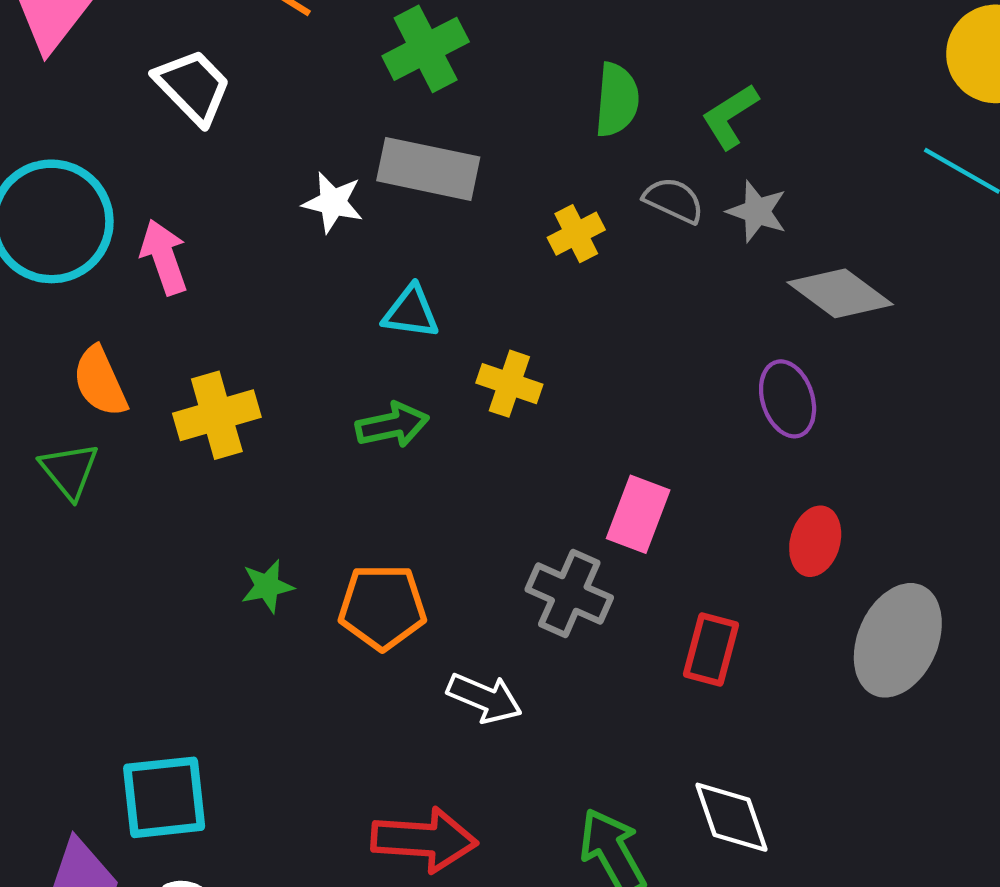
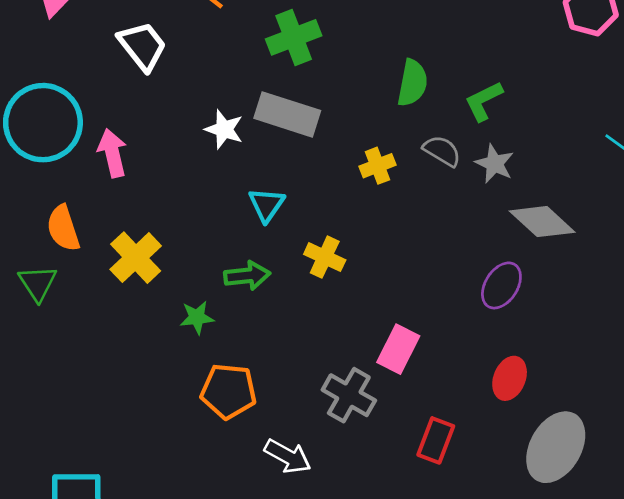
cyan triangle: (411, 312) -> (267, 205), turned 51
purple ellipse: (788, 399) -> (501, 285), turned 45
yellow cross: (217, 415) -> (136, 258), turned -33
green star: (267, 586) -> (197, 317), moved

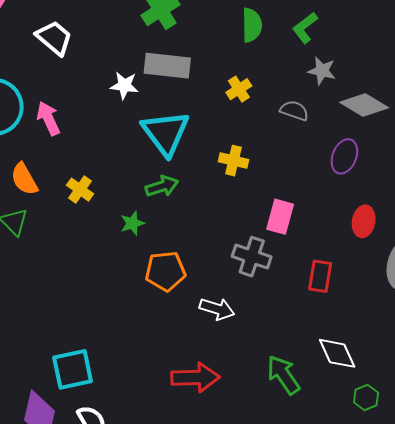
gray semicircle: (442, 151) -> (294, 111), moved
cyan triangle: (267, 205) -> (166, 133), size x1.8
yellow cross: (325, 257) -> (233, 161), moved
yellow cross: (136, 258) -> (80, 190), size x0.7

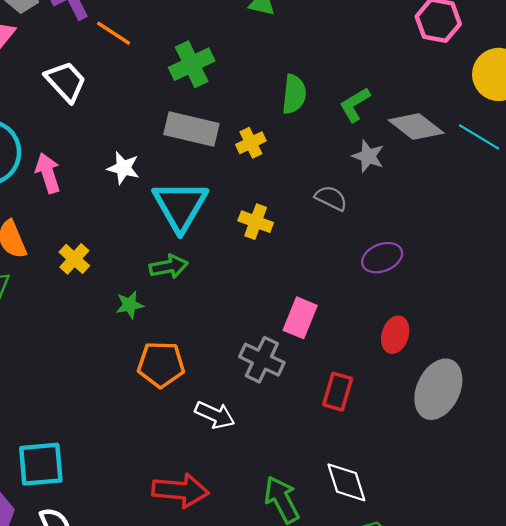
white star: (124, 85) -> (123, 168), moved
yellow cross: (239, 89) -> (251, 143), moved
gray diamond: (364, 105) -> (416, 126), moved
purple ellipse: (344, 156) -> (382, 258), turned 40
yellow cross: (233, 161) -> (256, 222), moved

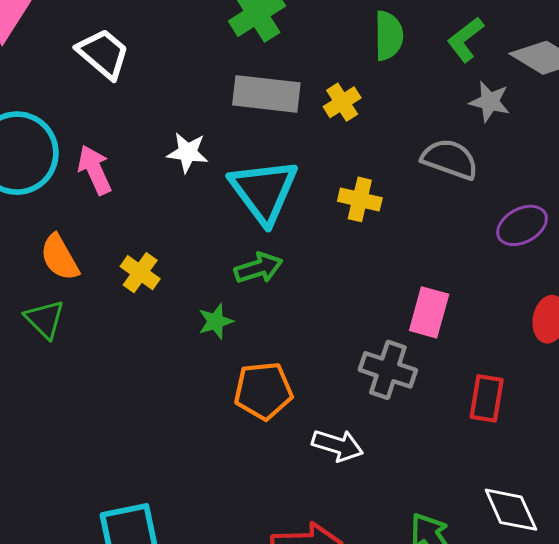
gray semicircle: (331, 198) -> (450, 159), size x1.4

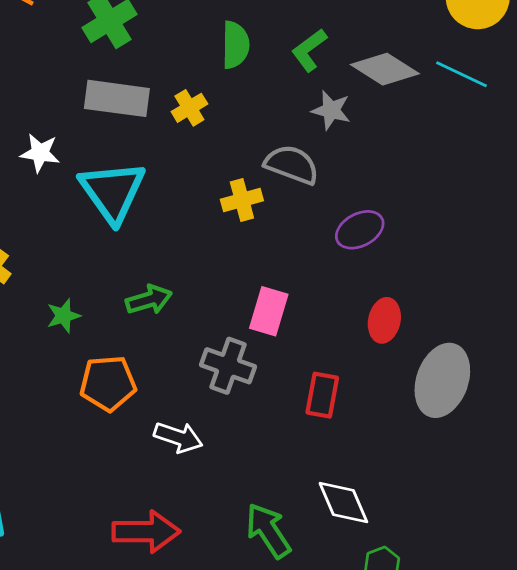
yellow cross: (360, 199) -> (242, 200), moved, turned -30
green arrow: (258, 268) -> (149, 300), moved

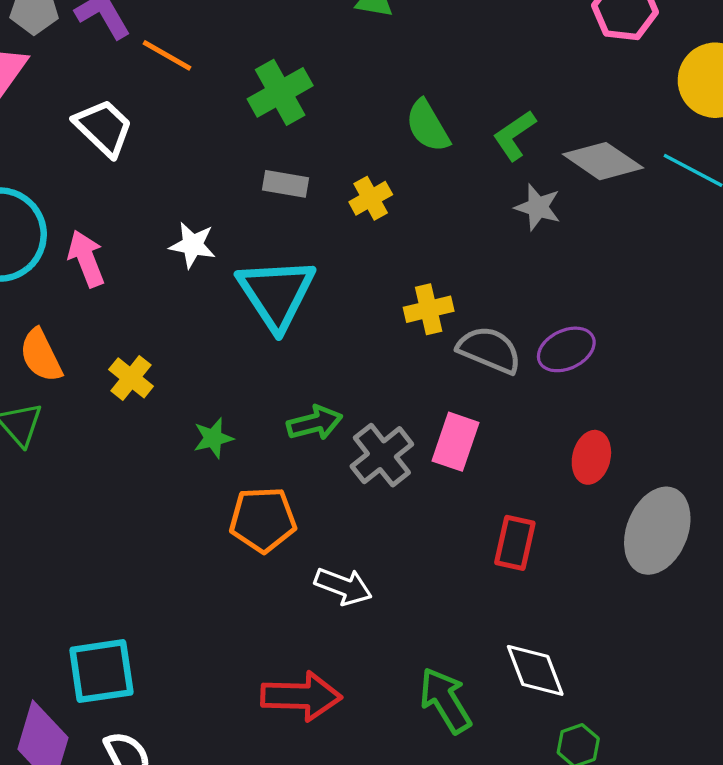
green semicircle: (235, 45) -> (428, 126), turned 147
gray rectangle: (117, 98) -> (286, 184), size x0.6
gray semicircle: (292, 165) -> (489, 350), moved
gray cross: (228, 366) -> (382, 455), moved, turned 30

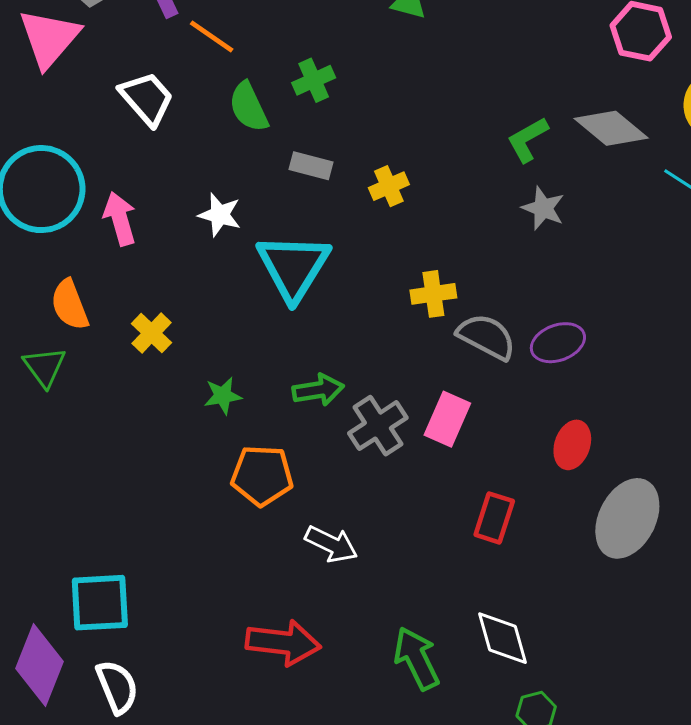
green cross: (280, 92) -> (314, 80), size x0.7
green semicircle: (428, 126) -> (249, 107), moved
gray diamond: (603, 161) -> (611, 128), moved

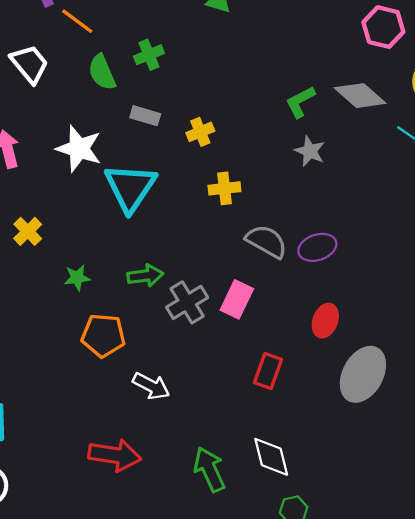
white star: (220, 215) -> (79, 149), size x1.5
yellow cross: (433, 294) -> (224, 188), moved

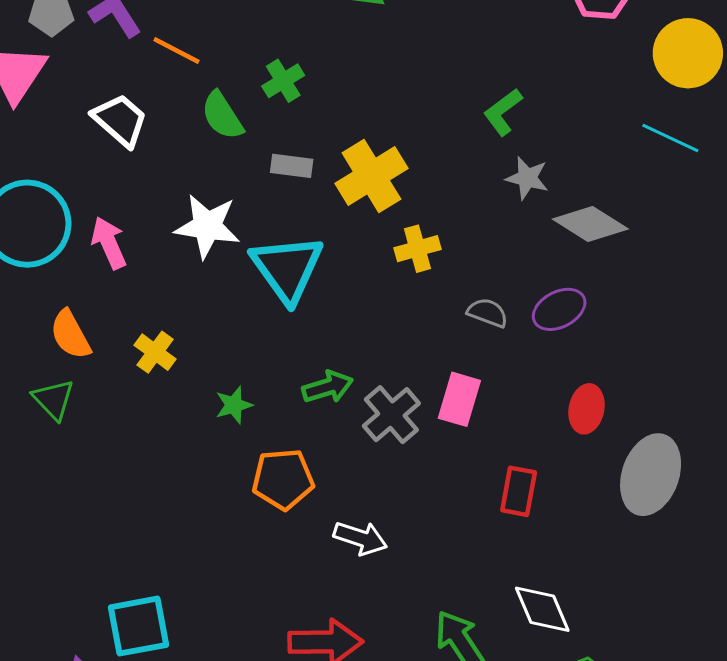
gray diamond: (360, 96) -> (590, 224), moved
yellow cross: (200, 132) -> (371, 176), size x1.8
gray semicircle: (267, 241) -> (488, 313), size x0.7

